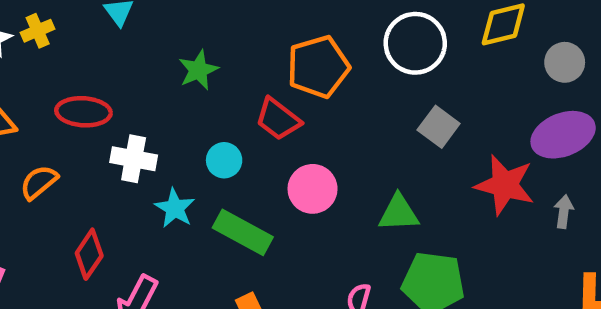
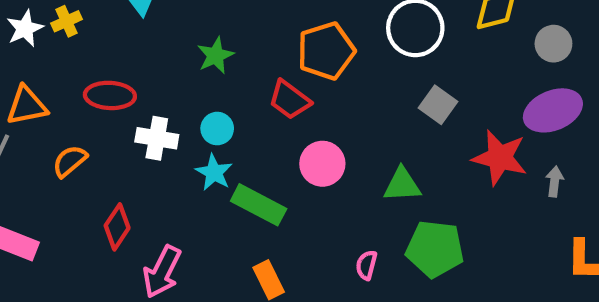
cyan circle: (224, 160) -> (217, 129), moved
cyan star: (175, 208) -> (214, 172), moved

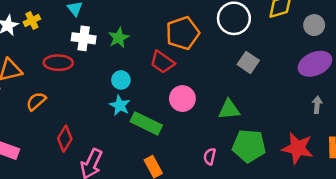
white cross: (157, 138) -> (84, 38), moved
red star: (500, 158) -> (298, 148), moved

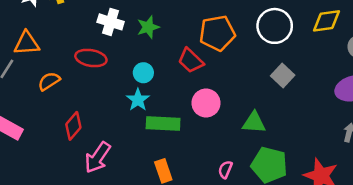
red ellipse: (58, 63) -> (91, 58), moved
green rectangle: (146, 123) -> (163, 123), turned -32

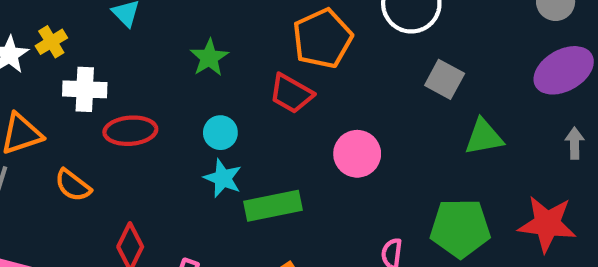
white cross: (111, 22) -> (85, 89), moved
orange semicircle: (49, 81) -> (73, 185), turned -95
pink circle: (206, 103) -> (357, 154), moved
green triangle: (254, 123) -> (484, 137), moved

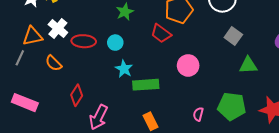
white cross: (85, 89) -> (58, 28), moved, turned 30
cyan circle: (220, 133) -> (115, 43), moved

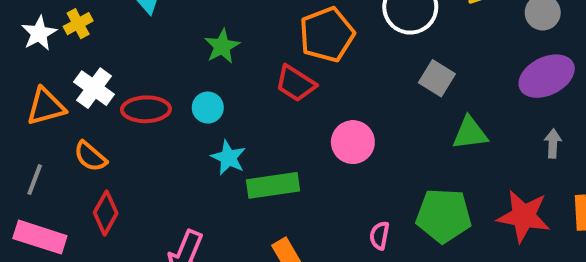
gray line: (20, 58) -> (35, 180), moved
red diamond: (77, 95) -> (106, 213), moved

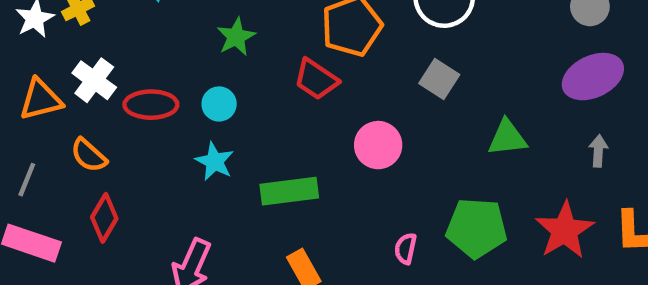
gray square: (437, 78) -> (439, 79), moved
cyan star: (228, 158) -> (214, 161), moved
red star: (524, 216) -> (565, 230), turned 30

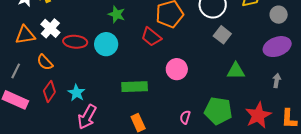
green star: (236, 37) -> (117, 14), turned -30
gray square: (439, 79) -> (222, 35), moved
cyan circle: (219, 104) -> (106, 44), size x1.5
cyan star: (214, 161) -> (76, 93), moved

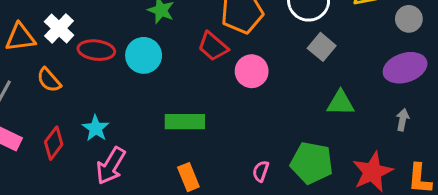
pink circle: (177, 69) -> (252, 71), moved
red diamond: (49, 91) -> (54, 143), moved

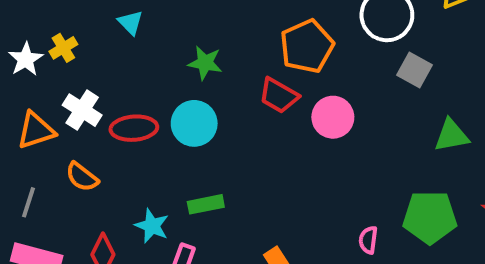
green rectangle: (185, 122) -> (206, 204), moved, size x0.7

